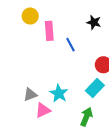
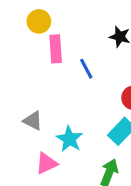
yellow circle: (30, 16) -> (39, 21), moved
gray triangle: (30, 94) -> (33, 121), moved, turned 48

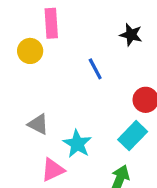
yellow circle: (39, 21) -> (30, 51), moved
pink rectangle: (56, 49) -> (51, 23), moved

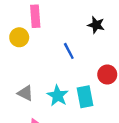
cyan rectangle: (133, 136) -> (85, 97), moved, turned -55
cyan star: (77, 144) -> (58, 96), moved

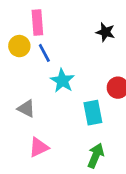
blue line: (69, 51) -> (44, 53), moved
cyan star: (58, 96) -> (62, 81), moved

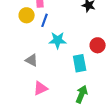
blue line: (44, 53) -> (45, 20), turned 48
cyan star: (62, 81) -> (58, 40), turned -30

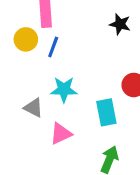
cyan star: (58, 40) -> (64, 90), moved
pink triangle: (41, 88) -> (61, 134), moved

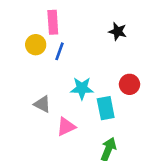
cyan star: (64, 90) -> (82, 88), moved

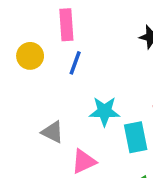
yellow circle: (36, 45) -> (30, 56), moved

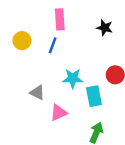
pink rectangle: (66, 25) -> (60, 19), moved

